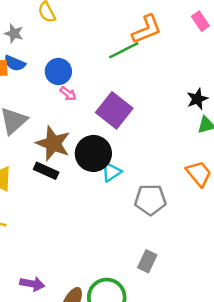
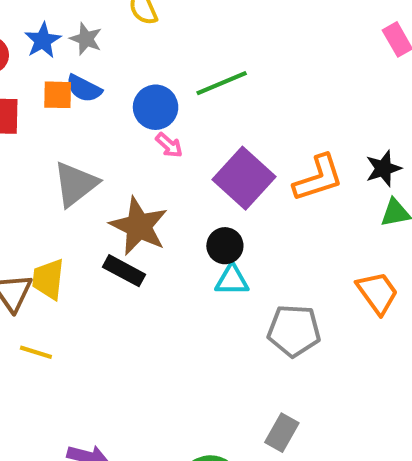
orange L-shape: (147, 29) -> (318, 178), moved
green line: (124, 50) -> (222, 83), moved
black circle: (93, 153) -> (225, 246), moved, size x0.6
cyan triangle: (111, 172) -> (232, 280), turned 30

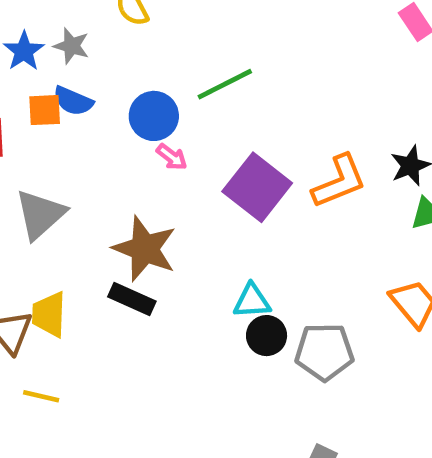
gray triangle: (75, 184) -> (40, 214), moved
black circle: (225, 246) -> (267, 336), moved

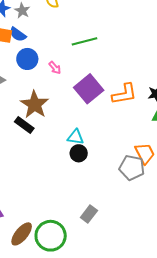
blue circle: (154, 116) -> (27, 59), moved
gray pentagon: (324, 352) -> (132, 168), moved

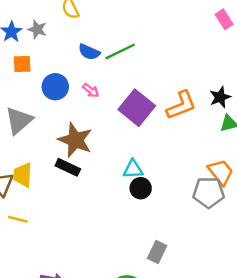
blue semicircle: (18, 34) -> (89, 52), moved
gray rectangle: (89, 214) -> (157, 252), moved

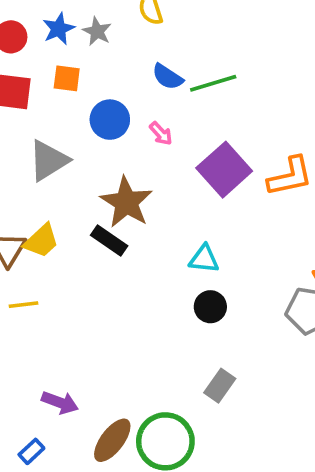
yellow trapezoid: (23, 175) -> (41, 241), turned -145
black circle: (141, 188) -> (210, 307), moved
yellow line: (18, 219) -> (24, 305), turned -30

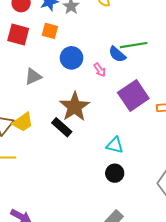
blue semicircle: (168, 77) -> (117, 54), moved
gray triangle: (49, 160) -> (33, 77), size x0.7

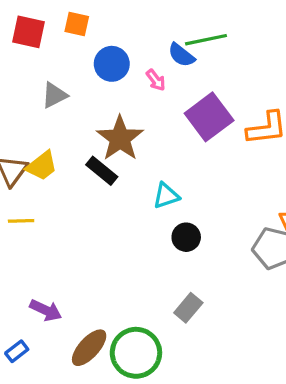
cyan triangle: (115, 145) -> (166, 196), moved, turned -30

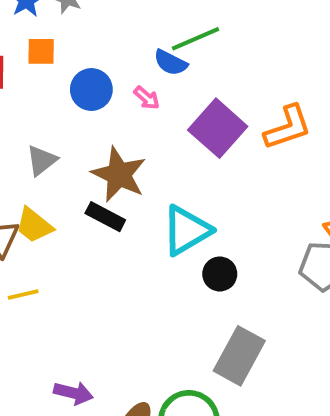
gray triangle: (54, 95) -> (42, 160), moved
yellow trapezoid: (42, 166) -> (34, 225), turned 88
cyan triangle: (166, 196) -> (186, 230), size x1.6
gray rectangle: (188, 308) -> (239, 356), size x1.6

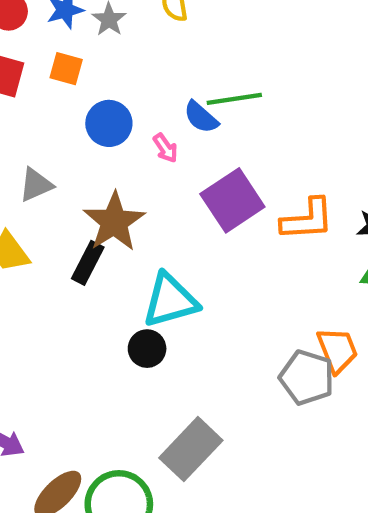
black rectangle: (105, 217) -> (88, 263), turned 75
black circle: (220, 274) -> (147, 349), moved

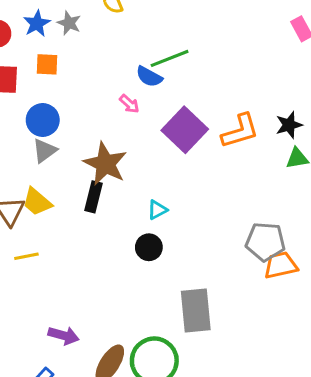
blue circle: (109, 123) -> (43, 120), moved
cyan triangle: (170, 300) -> (157, 210), size x0.5
orange trapezoid: (337, 350) -> (281, 265), moved, turned -68
gray rectangle: (191, 449) -> (196, 310), turned -36

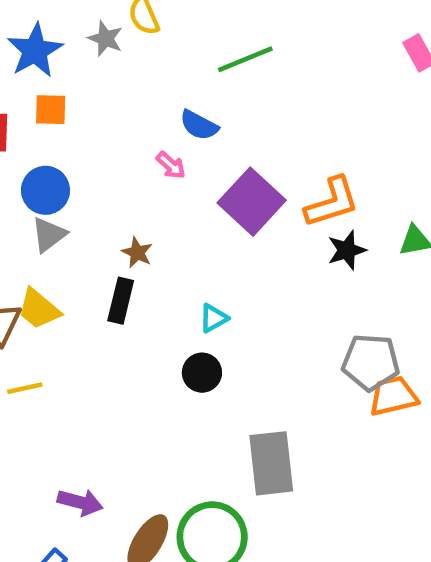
blue star: (37, 23) -> (35, 51), size x1.4
gray star: (69, 23) -> (105, 39), moved
green line: (170, 58) -> (245, 59), moved
black star: (289, 125) -> (347, 250), moved
brown star: (105, 164) -> (137, 253), size x0.5

